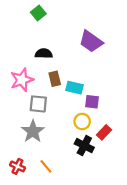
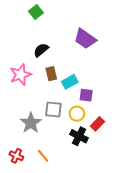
black semicircle: (44, 54) -> (41, 50), turned -42
cyan rectangle: (74, 88) -> (70, 82), turned -42
gray square: (38, 104) -> (53, 110), moved

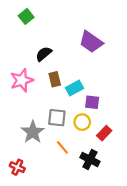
green square: (36, 12) -> (26, 16), moved
black cross: (79, 136) -> (90, 159), moved
orange line: (43, 156) -> (62, 147), moved

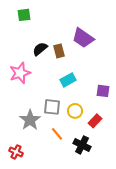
green square: (26, 16) -> (24, 15), turned 32
brown rectangle: (55, 79) -> (59, 51), moved
purple square: (92, 102) -> (103, 91), moved

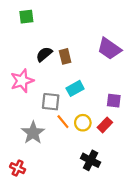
purple trapezoid: (83, 38) -> (109, 49), moved
gray square: (52, 107) -> (51, 102), moved
red rectangle: (95, 121) -> (105, 125), moved
orange line: (57, 134) -> (63, 122), moved

